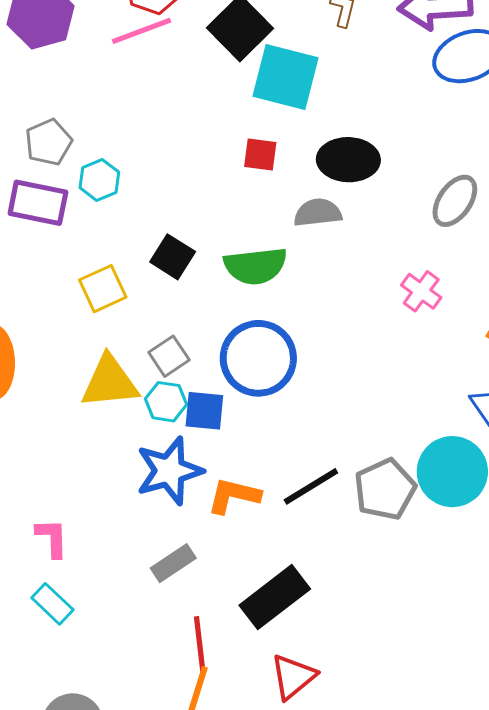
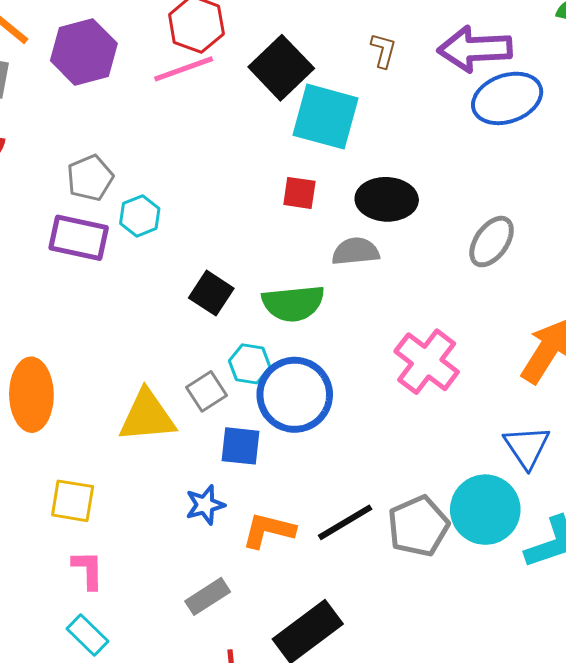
yellow square: (103, 289) -> (73, 501), moved, turned 33
pink cross: (421, 291) -> (427, 362), moved, size x1.6
cyan hexagon: (166, 402) -> (250, 364), moved
blue star: (169, 471) -> (205, 505), size x0.6

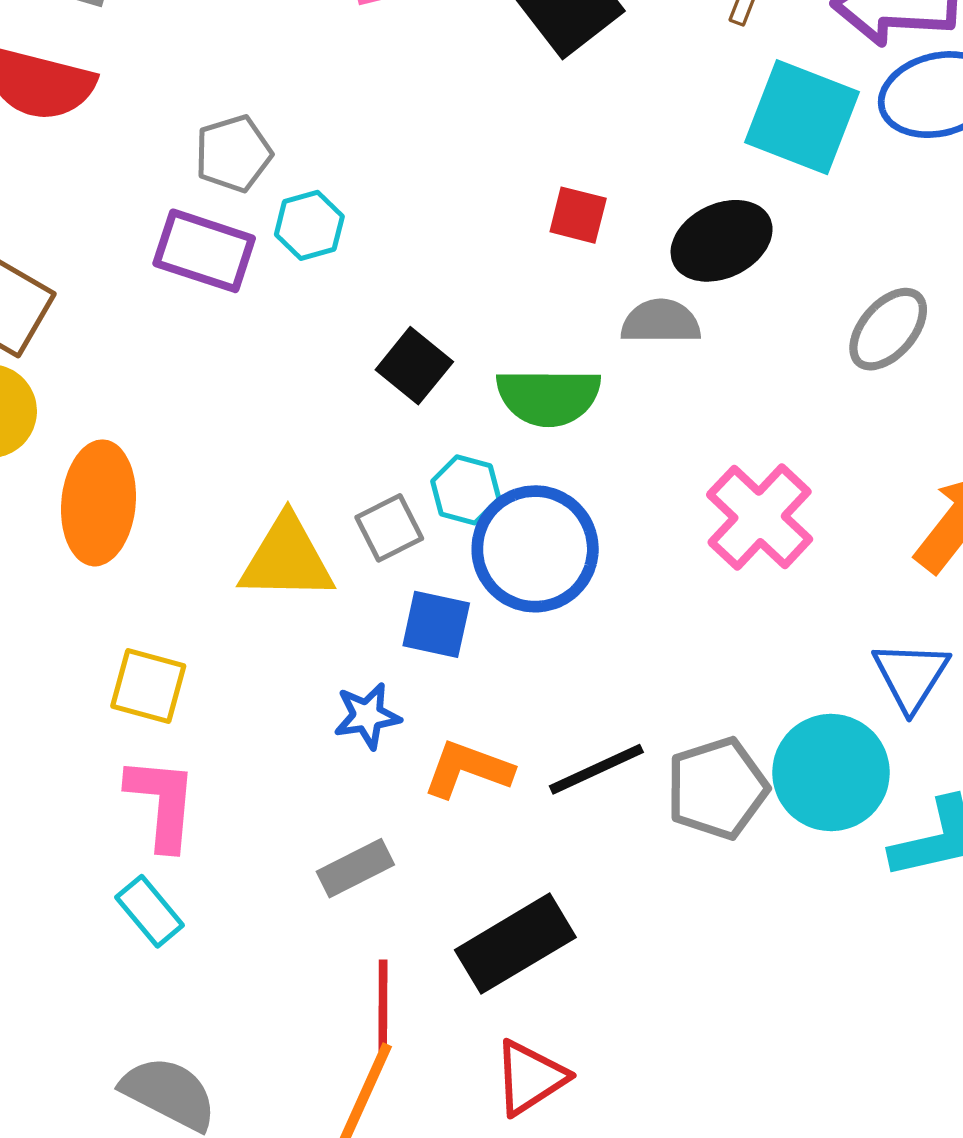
cyan square: (326, 117) -> (802, 117), moved
black ellipse: (387, 199) -> (722, 241), turned -34
pink L-shape: (88, 570) -> (162, 803), size x1.4

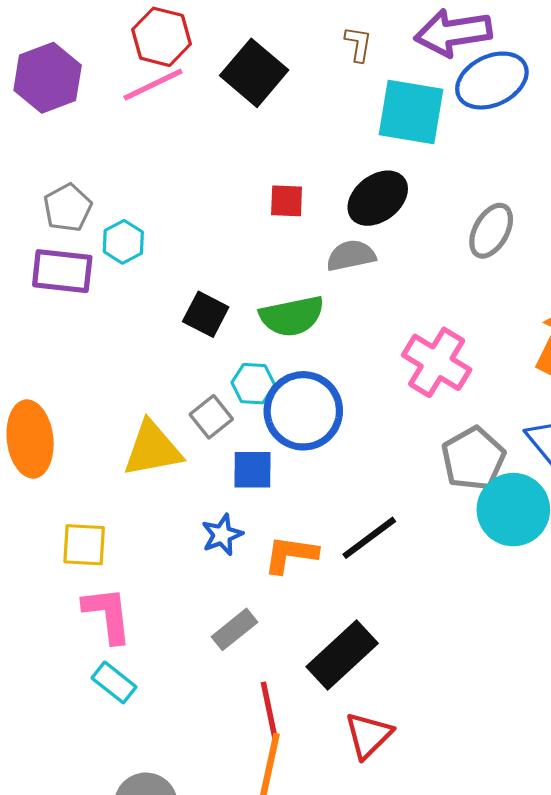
gray pentagon: (717, 788) -> (473, 459), moved

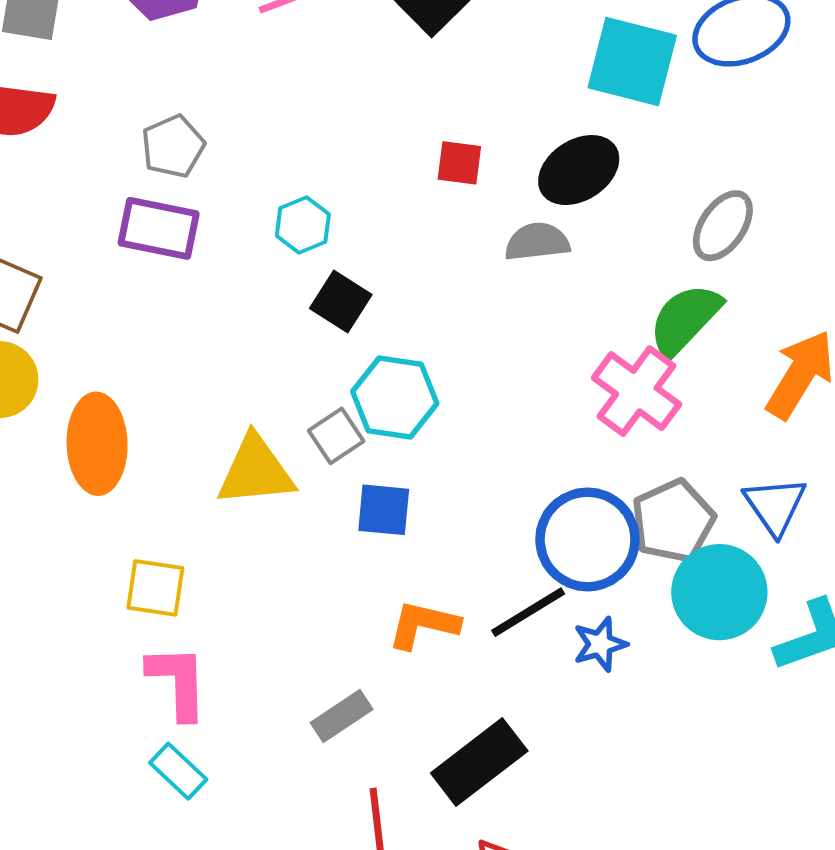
cyan hexagon: (123, 242) -> (303, 225), moved
green semicircle: (292, 316) -> (685, 319), moved, turned 140
cyan hexagon: (253, 384) -> (395, 397), size x1.5
blue circle: (303, 411) -> (588, 539), moved
blue star: (222, 535) -> (600, 644), moved

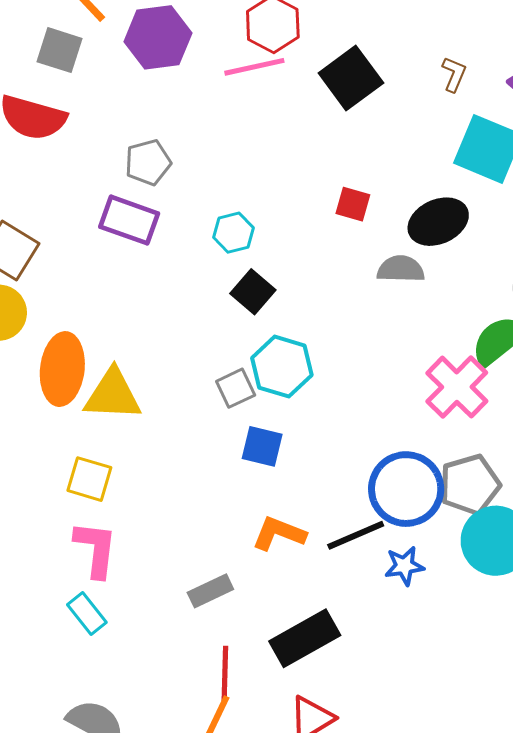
yellow triangle: (256, 471) -> (113, 395), moved

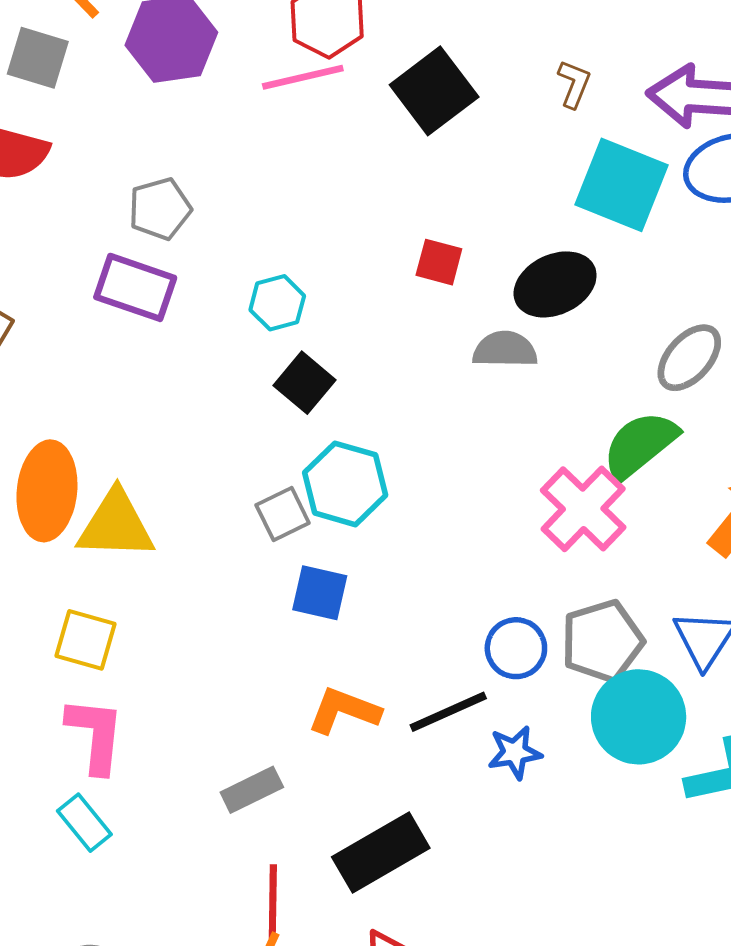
blue circle: (406, 489) -> (516, 648), size x0.6

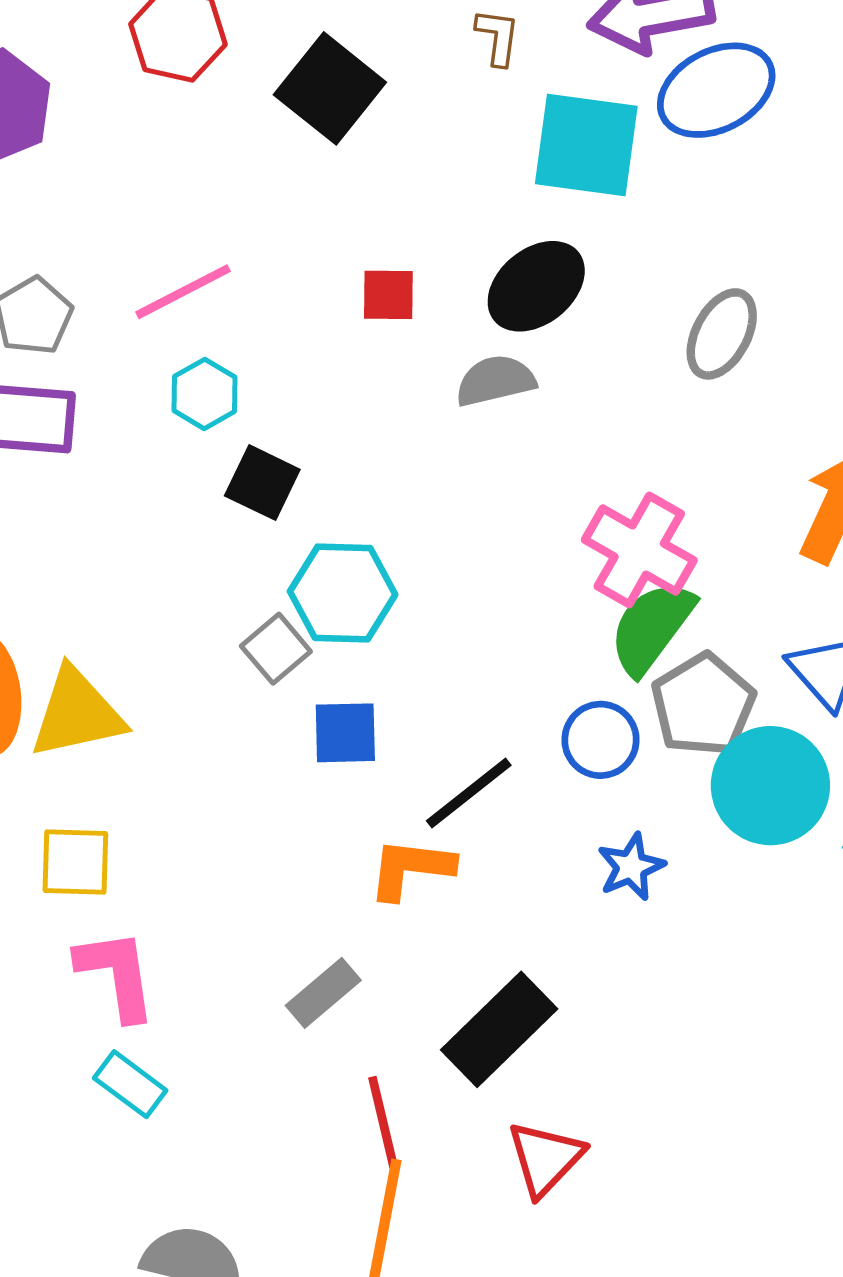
pink line: (303, 77) -> (183, 292), moved
green semicircle: (640, 445) -> (652, 627), moved
black line: (448, 712) -> (469, 793), moved

